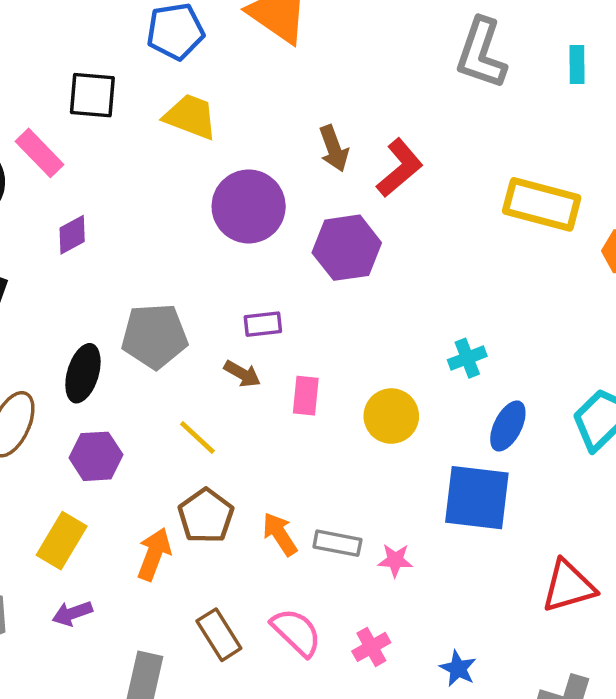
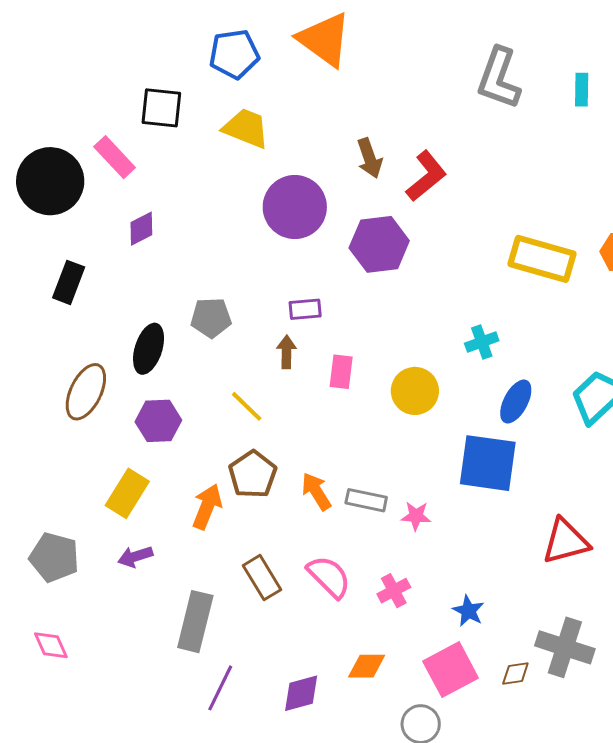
yellow rectangle: (542, 204) -> (542, 259), moved
gray pentagon: (154, 336) -> (211, 318), size x0.7
brown arrow: (242, 374) -> (287, 352), turned -120

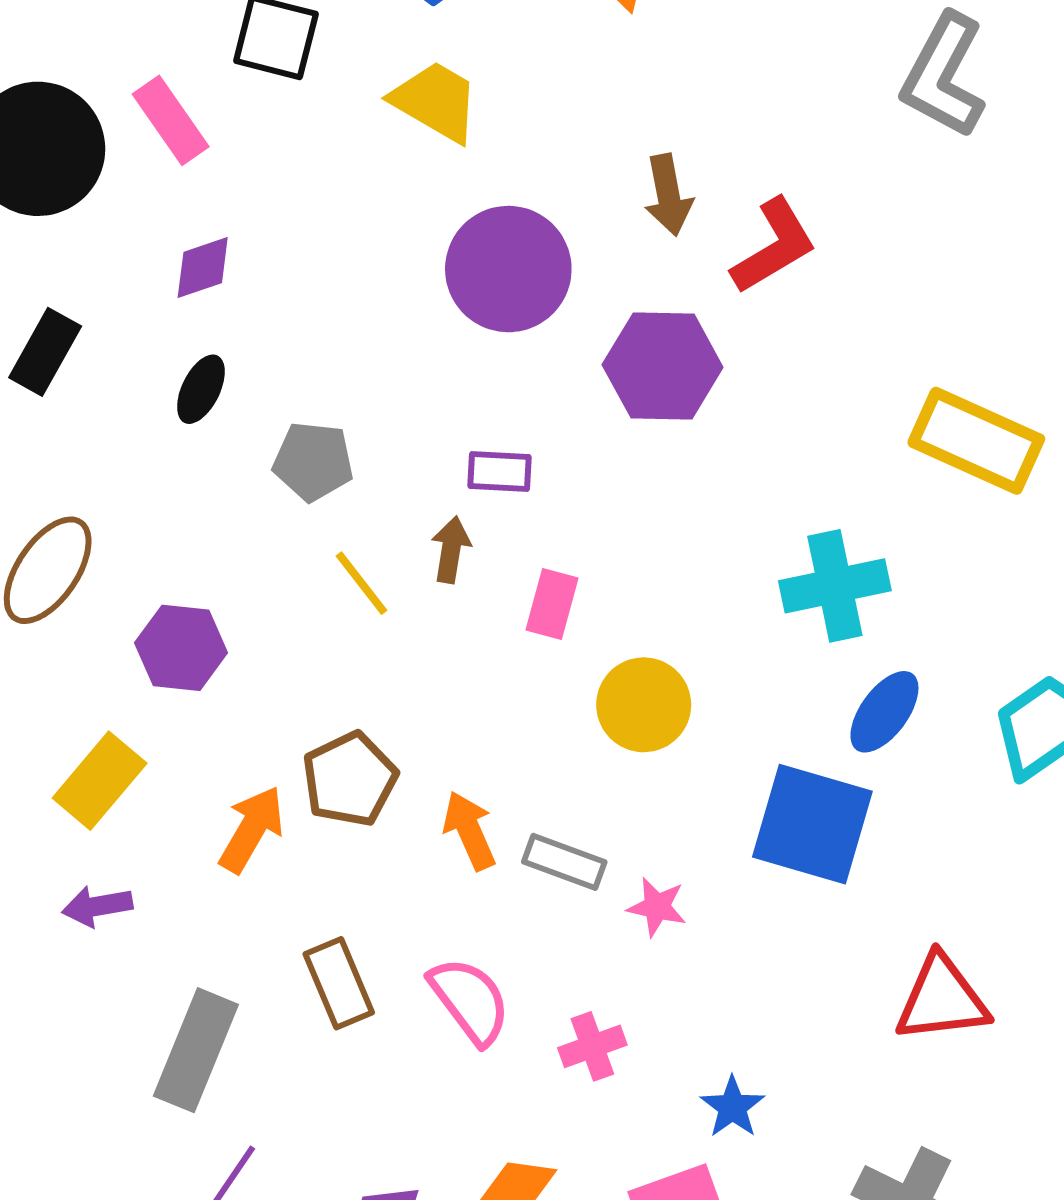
cyan cross: (482, 342) -> (835, 586), size x1.6
black ellipse: (149, 349) -> (201, 389), moved, size x0.7
yellow circle: (415, 391) -> (644, 705), moved
yellow line: (247, 406) -> (361, 583), moved

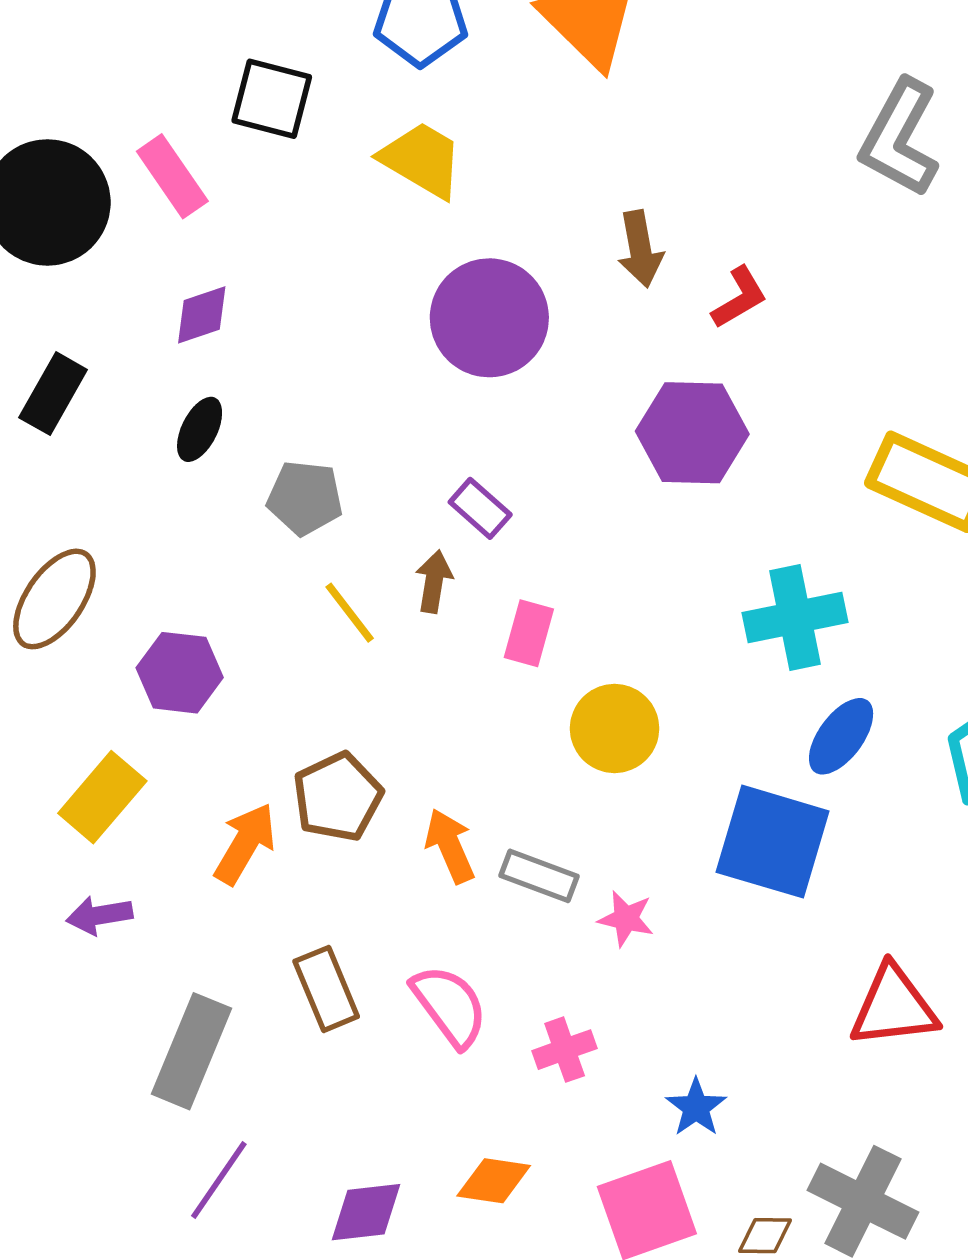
red L-shape: (774, 246) -> (739, 298), size x0.7
purple hexagon: (663, 366) -> (692, 433), moved
purple rectangle: (500, 472) -> (480, 508), turned 38

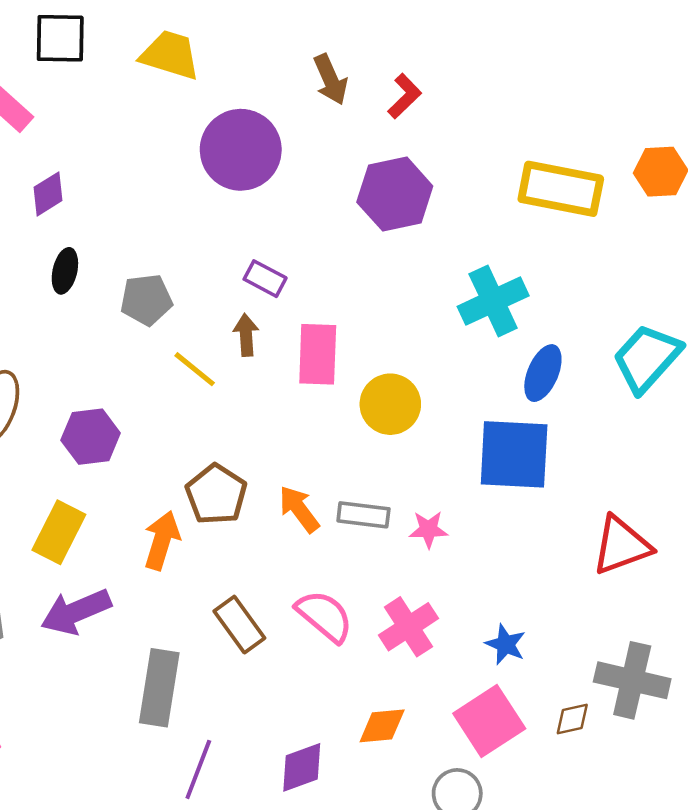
pink rectangle: (529, 633) -> (318, 354), size x1.4
purple arrow: (99, 915) -> (76, 612), size x1.6
pink cross: (565, 1050) -> (408, 627), size x1.4

